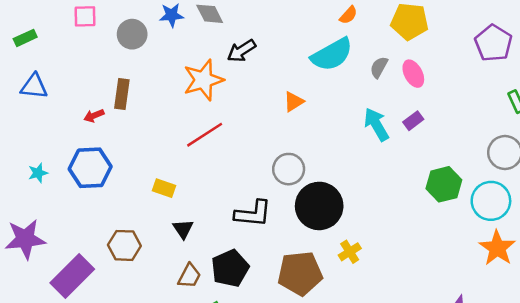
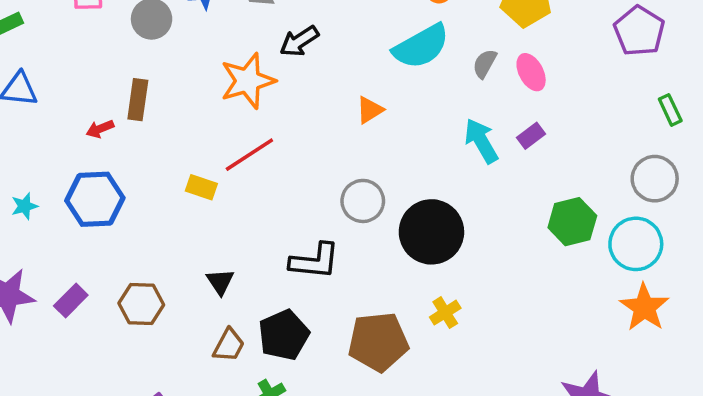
yellow rectangle: (164, 188) -> (201, 187), moved
black circle: (319, 206) -> (431, 232), moved
purple rectangle: (72, 276) -> (71, 301), moved, size x0.6

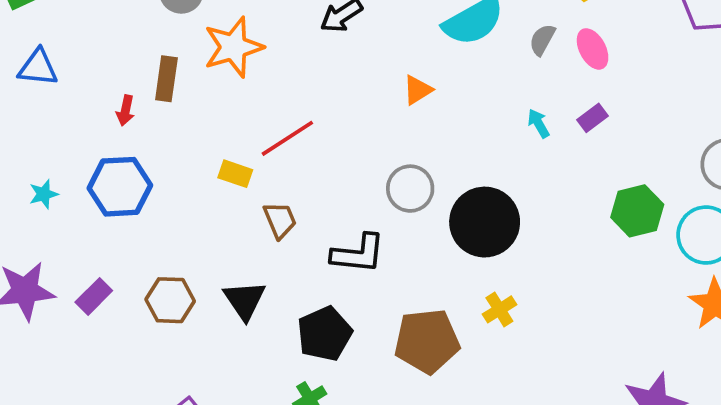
orange star: (248, 81) -> (233, 47), moved
red arrow: (100, 129) -> (125, 110), turned -56
cyan arrow: (481, 141) -> (539, 123), size x0.6
black triangle: (220, 282) -> (245, 300), moved, size x1.4
brown trapezoid: (229, 345) -> (280, 220), moved, turned -51

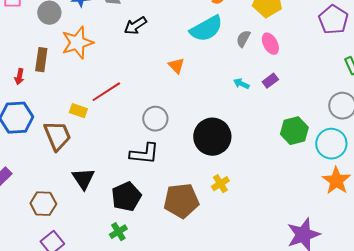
orange triangle: (418, 90) -> (176, 66), turned -42
cyan arrow: (539, 123) -> (241, 84), turned -35
gray circle: (410, 189) -> (155, 119), moved
brown trapezoid: (280, 220) -> (57, 136), moved, size x1.5
brown hexagon: (170, 300) -> (43, 204), moved

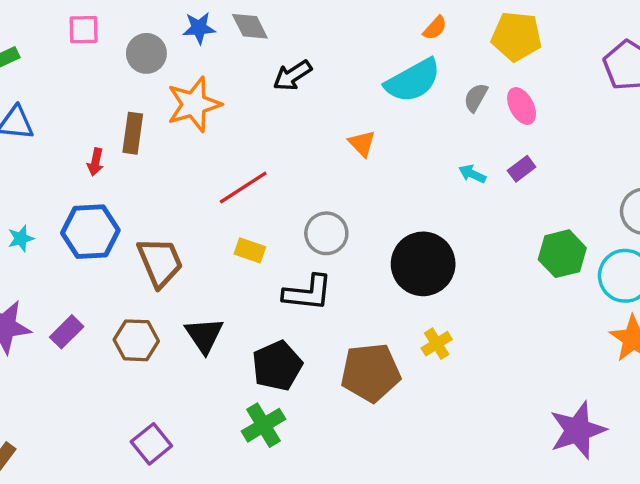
yellow rectangle: (78, 111) -> (250, 250), moved
brown hexagon: (43, 204) -> (136, 340), moved
green cross: (118, 232) -> (264, 425), size x1.4

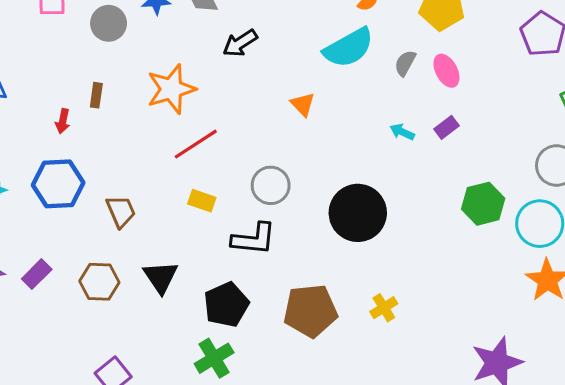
orange star: (194, 104) -> (171, 89), moved
brown rectangle: (133, 133) -> (96, 95), size x0.7
brown trapezoid: (160, 262) -> (121, 211), size x0.7
yellow cross: (437, 344) -> (384, 308), moved

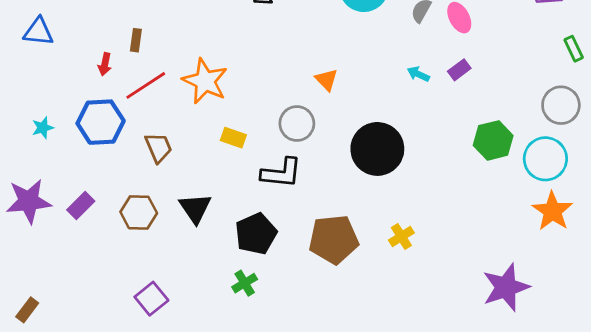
orange star: (171, 89) -> (205, 81), moved, turned -30
orange triangle: (303, 104) -> (327, 80), moved
red line: (196, 144) -> (146, 85), moved
green cross: (214, 358) -> (245, 283), size x0.7

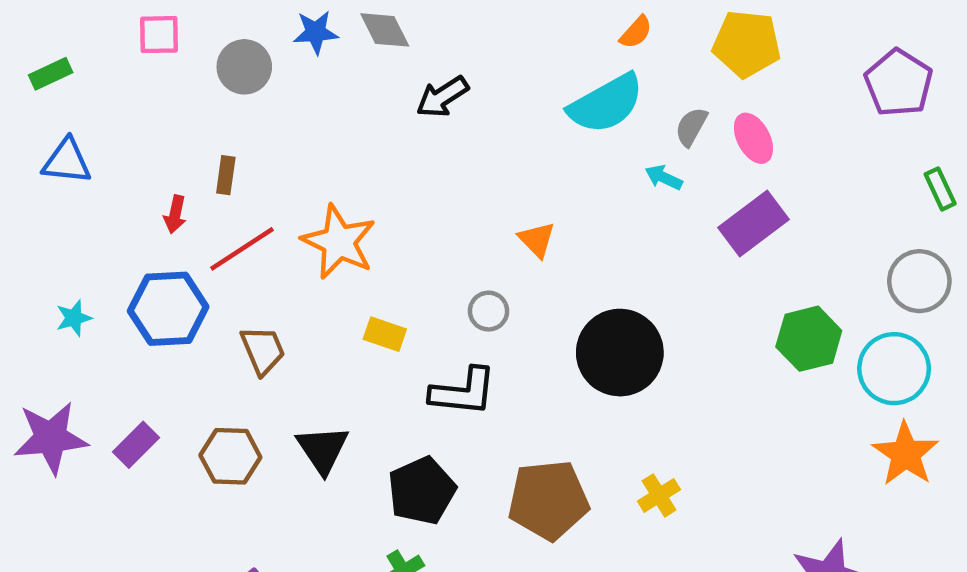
purple rectangle: (459, 70) -> (753, 224), size x1.8
cyan arrow: (418, 74) -> (664, 177), moved
gray circle: (297, 124) -> (489, 311), size x0.7

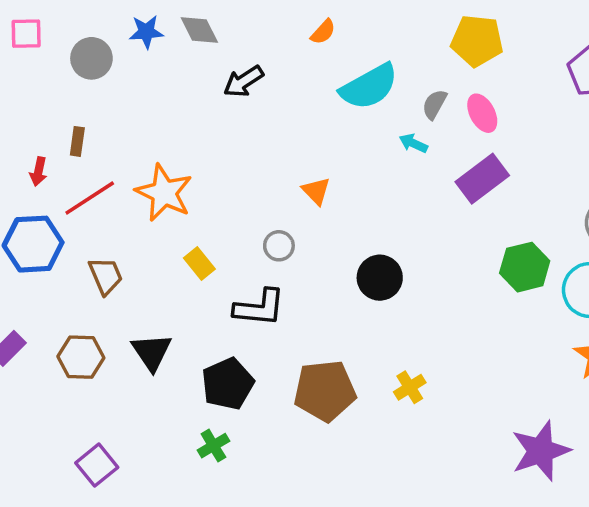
orange semicircle: (636, 32) -> (323, 32), moved
yellow rectangle: (385, 334) -> (199, 263), turned 32
black circle: (620, 353) -> (380, 278), size x0.7

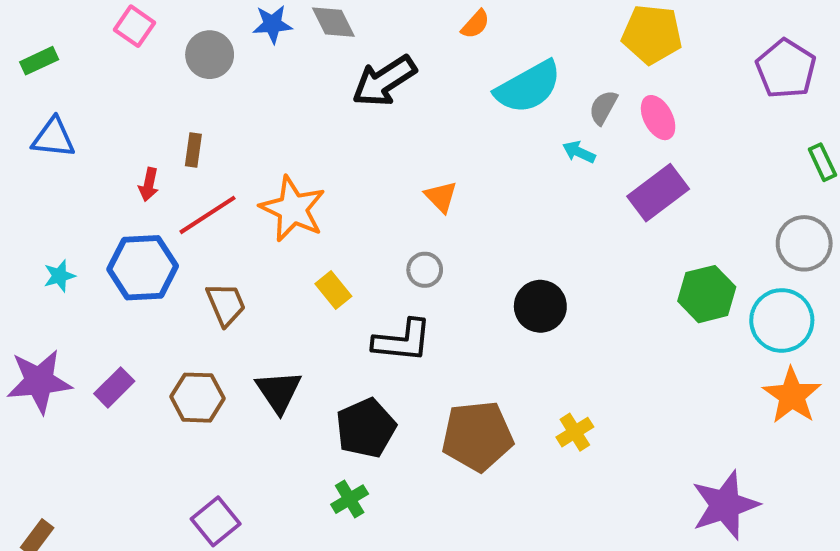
pink square: (26, 34) -> (135, 26), turned 36
black arrow: (244, 81) -> (384, 81), size x1.4
orange triangle: (316, 191) -> (441, 197), moved

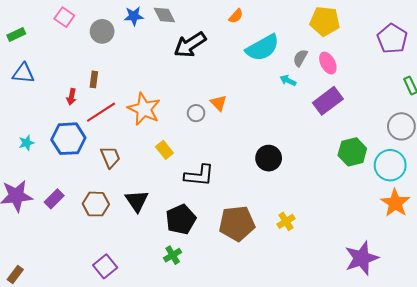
gray circle: (425, 270) -> (196, 113), moved

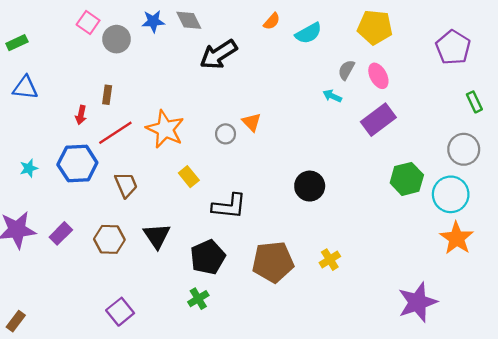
pink square: (64, 17) -> (88, 23), moved
cyan semicircle: (262, 48) -> (308, 33), moved, size x0.7

